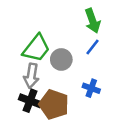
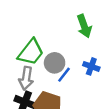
blue line: (93, 47) -> (64, 75), moved
blue cross: (91, 88) -> (91, 66), moved

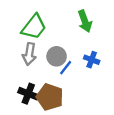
green trapezoid: (31, 52) -> (34, 27), moved
gray arrow: (26, 78) -> (29, 54), moved

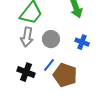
blue line: (66, 68) -> (49, 65), moved
brown pentagon: (50, 97) -> (65, 75), moved

